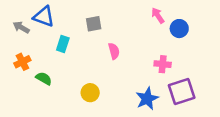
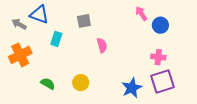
orange cross: (22, 62) -> (20, 55), size x1.5
pink cross: (163, 64) -> (158, 57), moved
green semicircle: (44, 78) -> (48, 84), moved

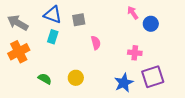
blue triangle: (39, 15) -> (53, 15), moved
gray arrow: (19, 24) -> (18, 23), size x1.5
pink cross: (158, 57) -> (135, 53), moved

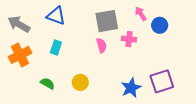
gray square: (79, 20) -> (107, 21), moved, size x1.6
cyan rectangle: (53, 37) -> (56, 48), moved
pink cross: (135, 53) -> (129, 39), moved

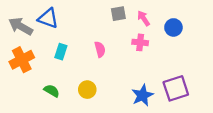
pink arrow: (141, 14) -> (144, 18), moved
blue triangle: (56, 16) -> (48, 18), moved
gray square: (107, 21) -> (118, 14), moved, size x0.6
pink semicircle: (101, 45) -> (100, 49), moved

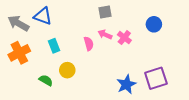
pink arrow: (144, 18) -> (105, 34), moved, turned -32
pink cross: (140, 42) -> (124, 38), turned 32
cyan rectangle: (61, 52) -> (54, 46), turned -40
yellow circle: (87, 90) -> (67, 70), moved

